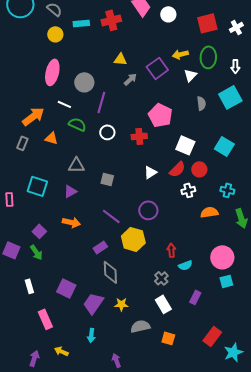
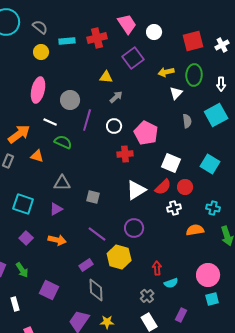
purple square: (157, 68) -> (133, 58), moved
white circle: (107, 132) -> (114, 126), moved
white triangle: (150, 172) -> (136, 190), size x1.5
purple square: (39, 231) -> (26, 238), moved
purple square: (66, 288) -> (49, 290), moved

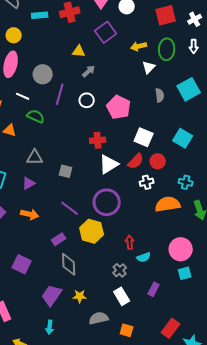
yellow circle: (41, 52) -> (14, 35), moved
white arrow: (221, 84) -> (194, 46), moved
red cross: (125, 154) -> (98, 140), moved
purple circle: (134, 228) -> (107, 202), size x1.4
orange semicircle: (195, 230) -> (168, 204), size x1.4

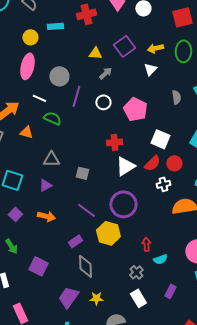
cyan rectangle: (40, 15) -> (55, 26), moved
purple square: (106, 32) -> (124, 46), moved
white triangle: (149, 67) -> (150, 69), moved

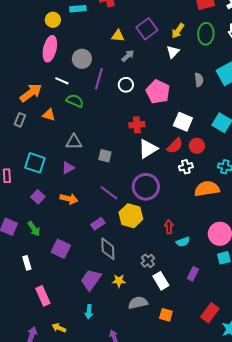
yellow arrow: (155, 48) -> (178, 31), turned -42
gray cross: (136, 272) -> (148, 261), moved

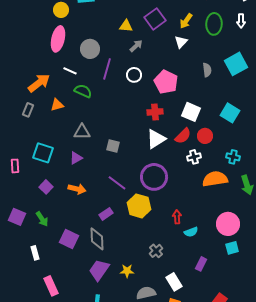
orange triangle: (49, 115) -> (57, 105), turned -32
red cross: (137, 125) -> (155, 112), moved
gray diamond: (108, 249) -> (97, 239), moved
white rectangle: (161, 281) -> (174, 282), moved

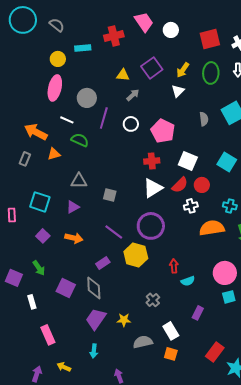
orange arrow: (39, 83) -> (36, 132), turned -115
purple square: (17, 217) -> (14, 278), moved

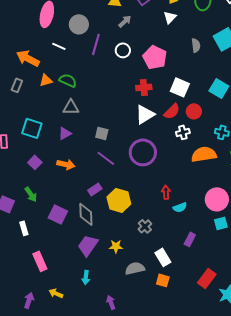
green semicircle: (80, 140) -> (68, 80), moved
gray square: (110, 195) -> (102, 133), moved
yellow hexagon: (136, 255) -> (119, 200), moved

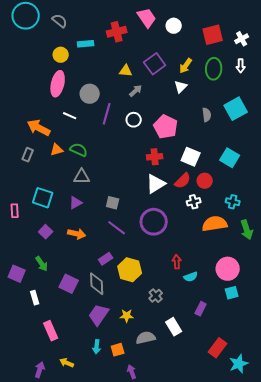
orange square: (163, 280) -> (118, 350), moved, turned -32
purple arrow: (111, 302) -> (132, 372), moved

